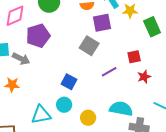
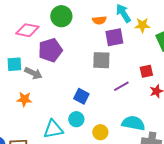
pink diamond: (15, 16) -> (27, 30), turned 35
gray square: (89, 46) -> (101, 60), turned -30

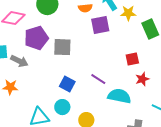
gray square: (101, 60) -> (62, 47), moved
purple line: (121, 86) -> (98, 79), moved, turned 63
cyan semicircle: (133, 123) -> (119, 96), moved

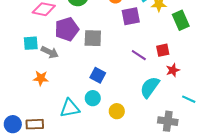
purple line: (98, 79) -> (139, 55), moved
cyan semicircle: (119, 96) -> (150, 87), turned -65

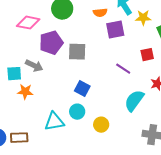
cyan square: (31, 43) -> (14, 74), moved
red square: (163, 50) -> (147, 55), moved

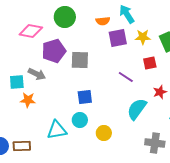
yellow star: (143, 18) -> (143, 37), moved
blue square: (82, 89) -> (85, 97), turned -35

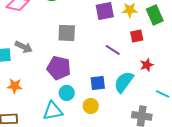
purple pentagon: (54, 51) -> (59, 68), moved, turned 30
blue square: (85, 97) -> (98, 83), moved
orange star: (28, 100) -> (15, 86), moved
cyan triangle: (57, 130) -> (53, 111), moved

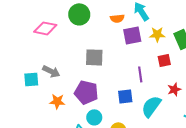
purple line: (113, 50) -> (140, 74), turned 49
blue square: (98, 83) -> (125, 96), moved
orange star: (15, 86) -> (57, 101), moved

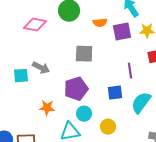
orange semicircle: (117, 18) -> (100, 23), moved
purple pentagon: (86, 92) -> (76, 89), turned -30
orange star: (57, 101) -> (47, 108), moved

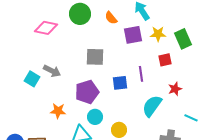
orange semicircle: (100, 23) -> (111, 18), moved, turned 56
cyan square: (21, 76) -> (32, 79), turned 35
blue square: (115, 93) -> (120, 83), moved

